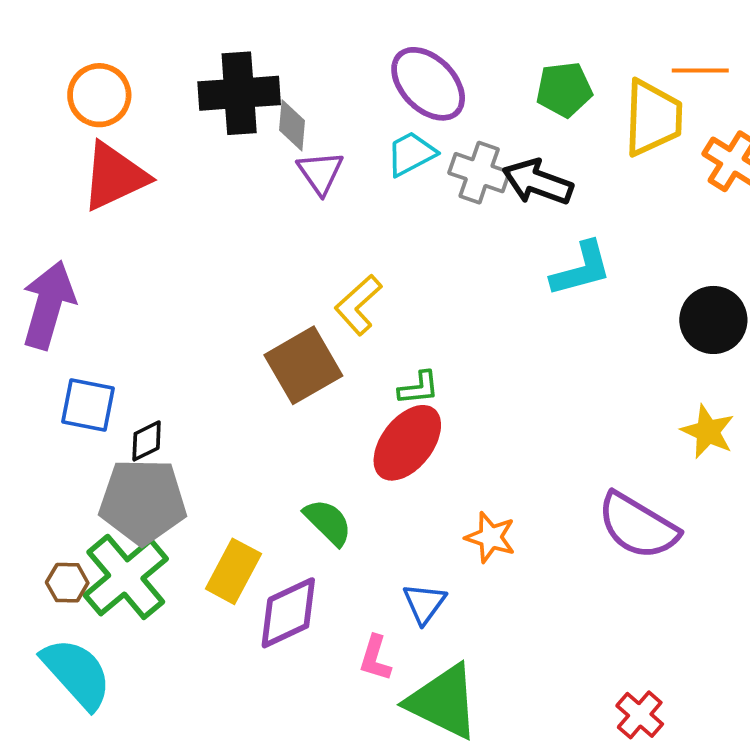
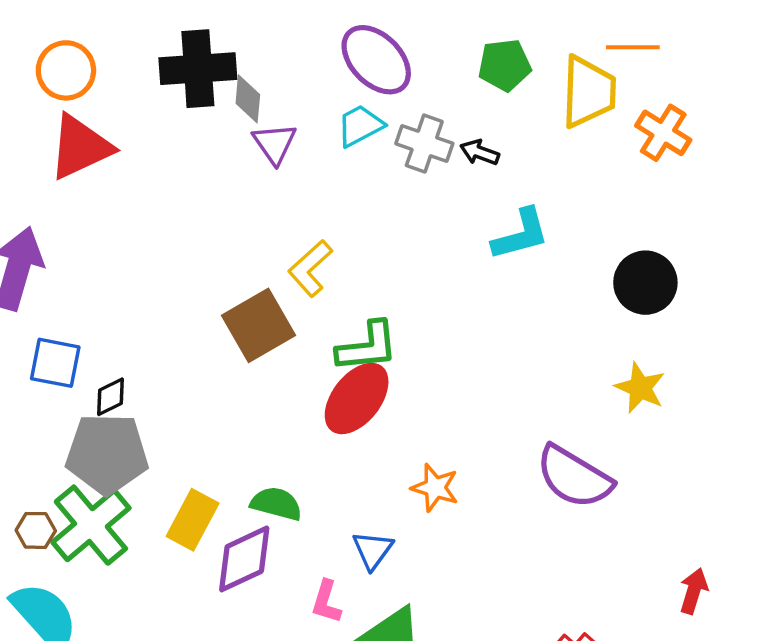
black arrow: (538, 182) -> (480, 152), size x0.6
green L-shape: (419, 388) -> (367, 347), size x1.6
green semicircle: (328, 522) -> (276, 504), moved, turned -30

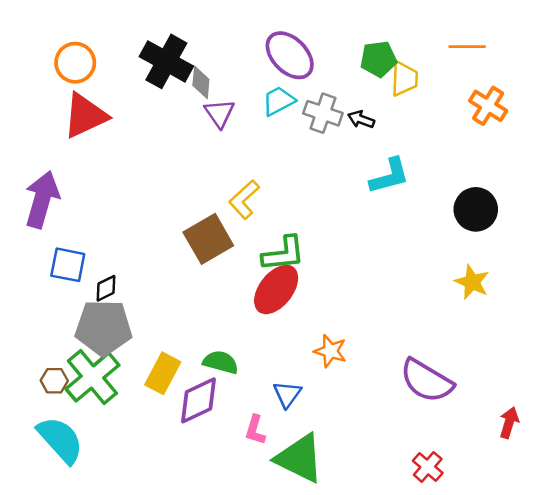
black cross: (198, 69) -> (166, 61), turned 33
yellow trapezoid: (588, 92) -> (404, 79), moved, size x0.7
purple semicircle: (574, 477) -> (426, 381), moved

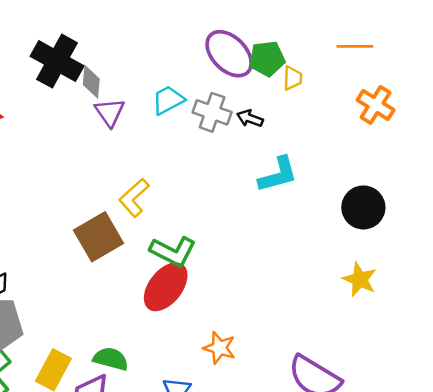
purple ellipse: (290, 55) -> (229, 54), moved
yellow trapezoid: (404, 79) -> (293, 78), size x0.7
green L-shape: (283, 254) -> (173, 251), turned 33

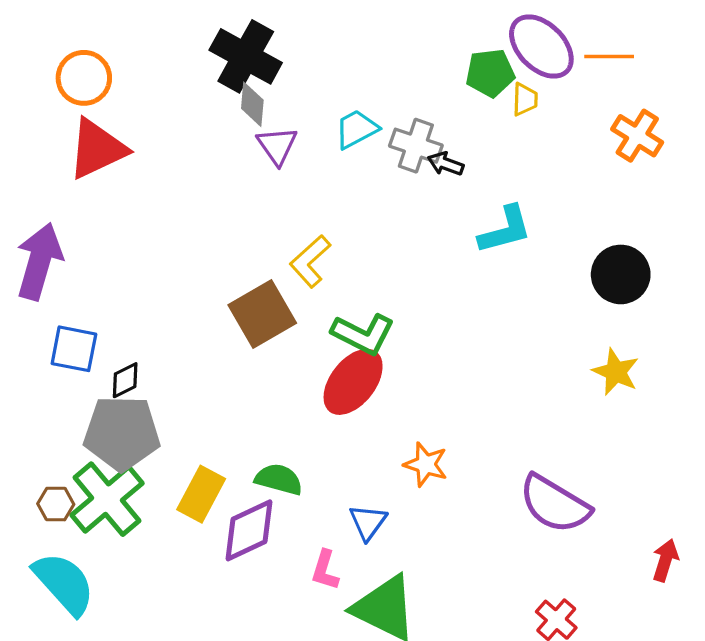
purple ellipse: (229, 54) -> (541, 46), moved
black cross: (57, 61) -> (246, 56), moved
black arrow: (250, 118) -> (446, 164), moved

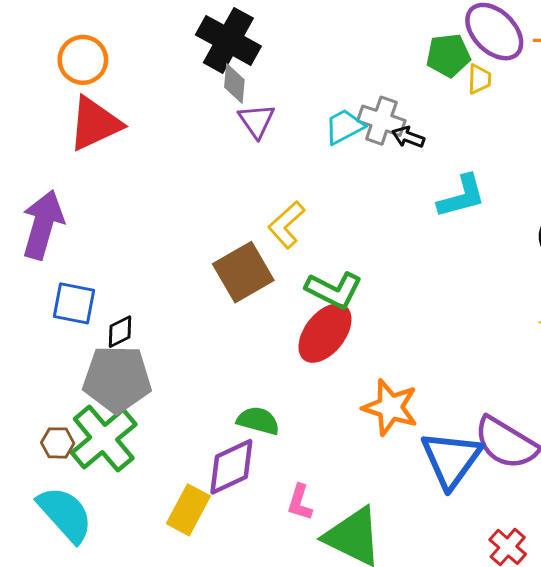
cyan trapezoid: (356, 129) -> (344, 127), moved
orange star: (426, 464) -> (390, 407), size x1.4
yellow rectangle: (201, 494) -> (188, 510), moved
blue triangle: (368, 522) -> (451, 459), moved, size x1.8

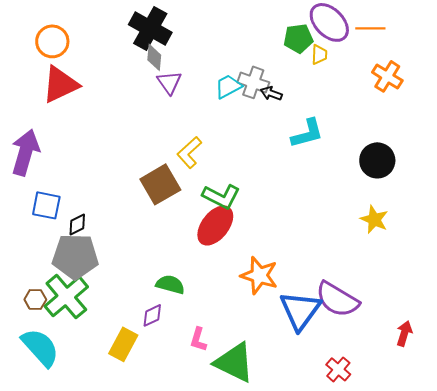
purple diamond: (231, 467) -> (152, 315), size x0.6

